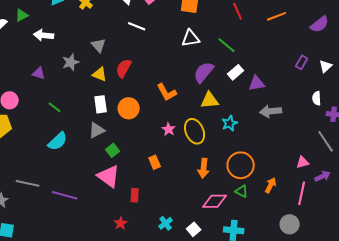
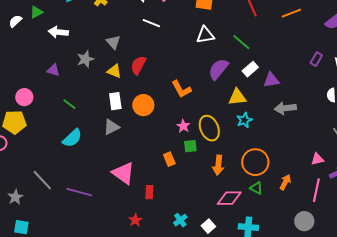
yellow triangle: (210, 100) -> (237, 97), moved
green square: (113, 150) -> (190, 146), moved, turned 32
gray line: (28, 183) -> (42, 180), turned 35

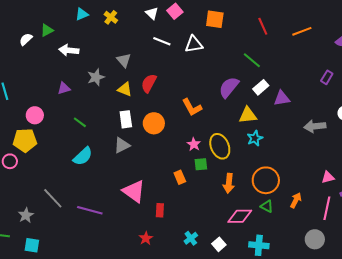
white triangle: (205, 35) -> (194, 44), moved
purple triangle: (53, 70) -> (64, 88), turned -32
gray arrow: (285, 108) -> (315, 126), moved

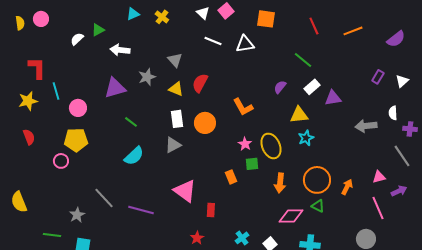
purple semicircle: (229, 87) -> (280, 87), size x0.6
purple triangle: (64, 88) -> (115, 88), size x1.6
pink circle: (35, 115) -> (78, 108), moved
orange arrow: (296, 200) -> (347, 187), moved
pink line: (327, 208) -> (378, 208), turned -35

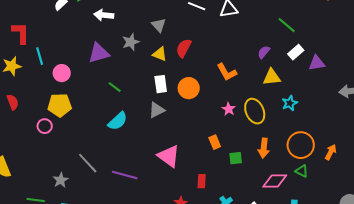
yellow triangle: (299, 115) -> (272, 77), moved
green square: (252, 164) -> (236, 158), moved
red rectangle: (211, 210) -> (202, 181), moved

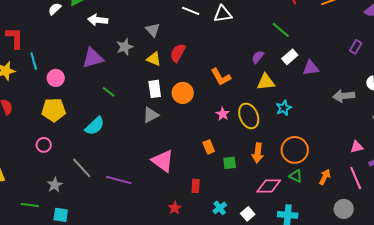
cyan semicircle: (118, 121) -> (95, 126), moved
pink circle: (45, 126) -> (44, 145), moved
orange arrow: (331, 152) -> (325, 177), moved

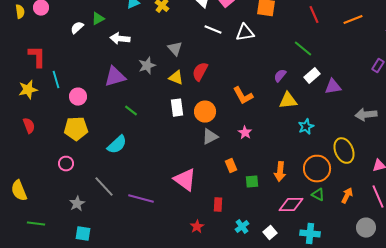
gray triangle: (151, 115) -> (210, 137), moved
yellow ellipse: (249, 116) -> (344, 151), moved
green line: (30, 205) -> (36, 224), moved

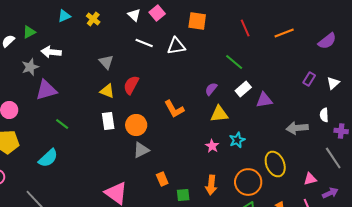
gray star: (147, 66) -> (30, 67), moved
pink star: (245, 133) -> (212, 146), moved

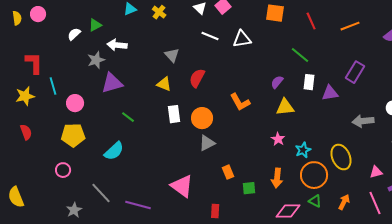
orange square: (197, 21) -> (275, 13), moved
purple rectangle: (309, 79) -> (355, 72), moved, size x1.5
white rectangle: (243, 89) -> (309, 82), turned -42
yellow triangle: (107, 91) -> (164, 84), moved
cyan star: (237, 140) -> (303, 150), moved

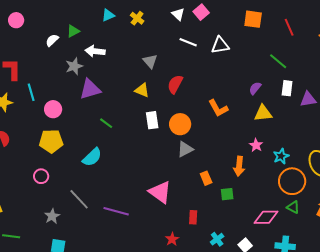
orange arrow: (277, 178) -> (239, 166), moved

